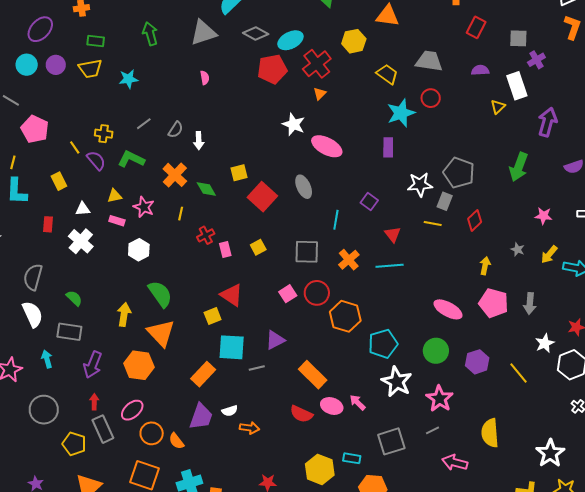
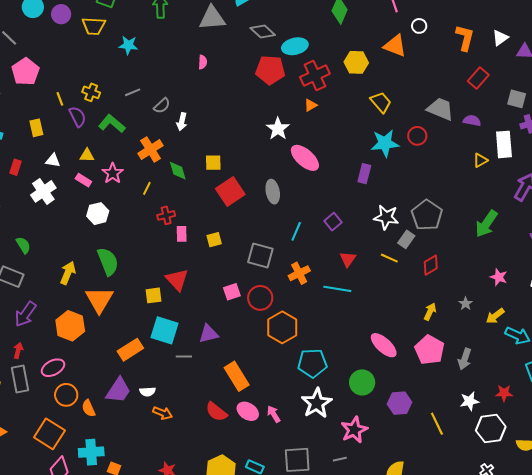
gray trapezoid: (429, 61) -> (440, 109), moved

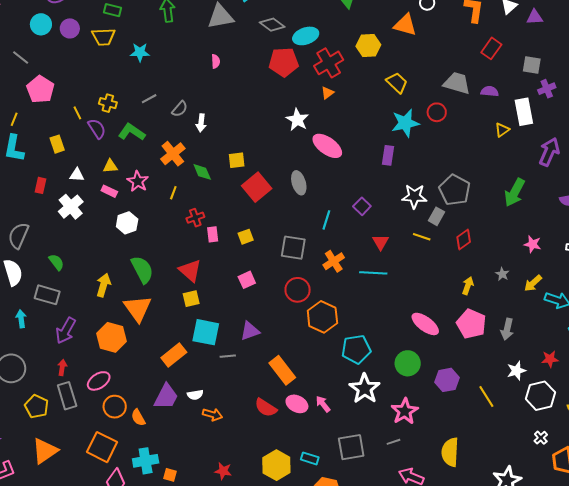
red triangle: (177, 280) -> (190, 271), moved
pink square: (232, 292) -> (247, 280), moved

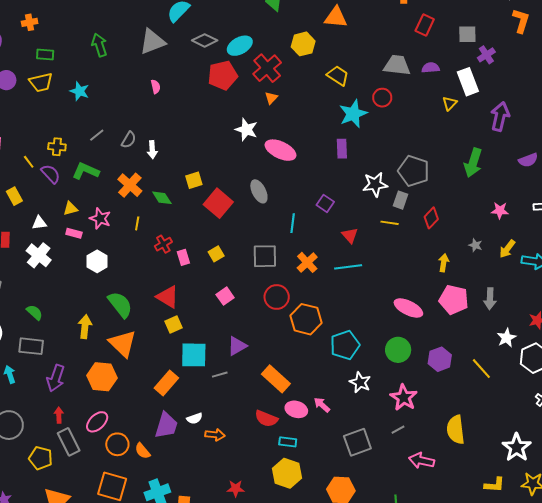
cyan star: (140, 52) -> (79, 91), turned 30
white star: (365, 389) -> (360, 382), size x0.7
cyan rectangle: (310, 458) -> (288, 442), moved

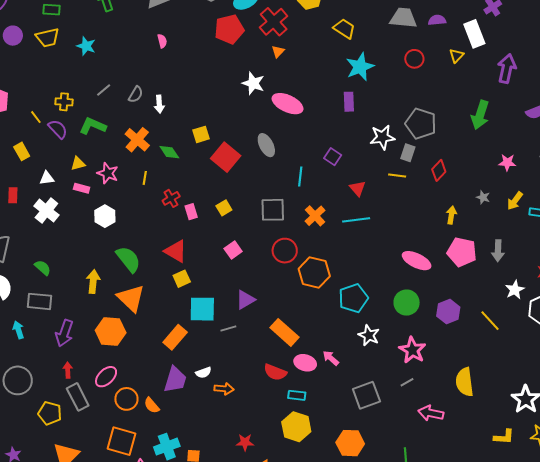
red circle: (382, 98) -> (414, 59), moved

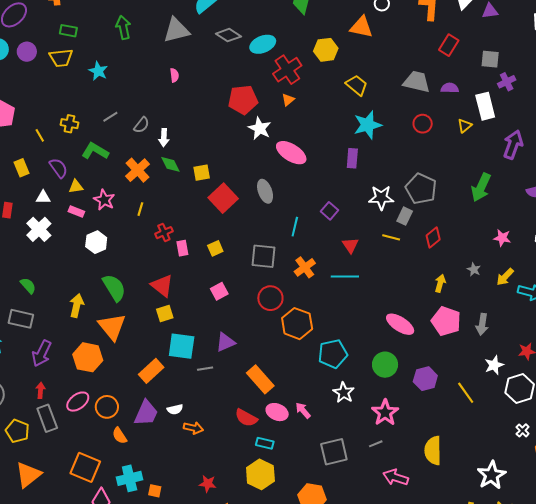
red pentagon: (229, 29) -> (243, 100), moved
purple semicircle: (58, 129) -> (58, 168), moved
green diamond: (169, 152) -> (170, 164), moved
orange circle: (126, 399) -> (107, 407), moved

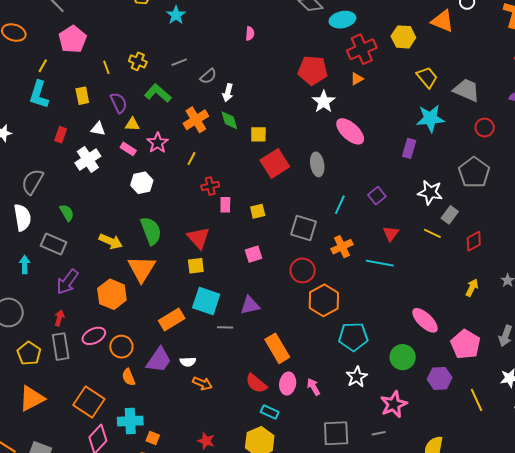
gray trapezoid: (417, 82) -> (467, 90), moved
gray pentagon: (421, 189) -> (474, 172), moved
yellow arrow: (77, 306) -> (111, 241), turned 90
pink pentagon: (446, 321) -> (466, 344), moved
pink ellipse: (277, 412) -> (288, 384), turned 65

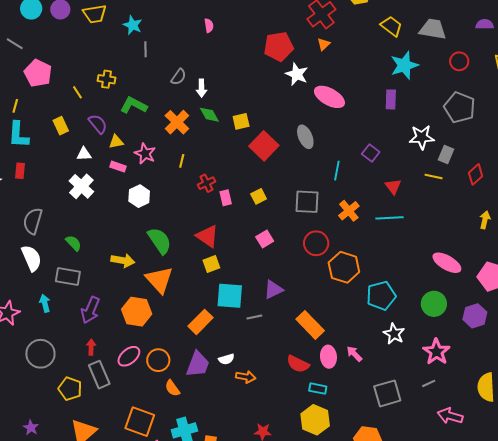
gray line: (179, 62) -> (145, 49), moved, turned -56
red rectangle: (61, 135) -> (20, 171), moved

